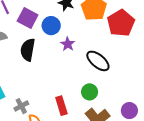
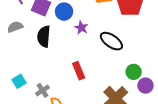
green circle: (90, 92) -> (134, 72), moved
red rectangle: (61, 106) -> (79, 71), moved

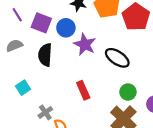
purple star: (81, 28) -> (85, 44), size x1.5
green circle: (134, 72) -> (128, 92), moved
cyan square: (19, 81) -> (23, 88), moved

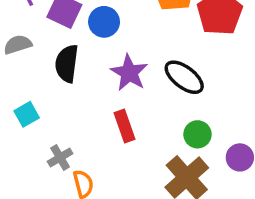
purple star: (85, 44) -> (129, 73), moved

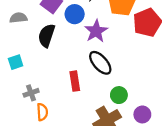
purple star: (129, 73) -> (96, 31), moved
black ellipse: (184, 77) -> (100, 63), moved

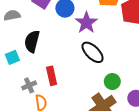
black semicircle: (46, 35) -> (32, 41), moved
red rectangle: (75, 81) -> (52, 76), moved

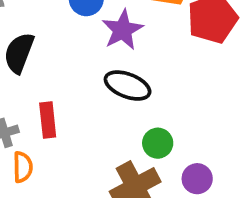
black ellipse: (93, 52) -> (128, 86), turned -30

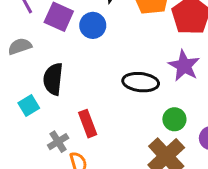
purple star: (123, 30) -> (184, 66), moved

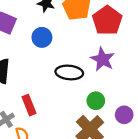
blue circle: (93, 25) -> (42, 37), moved

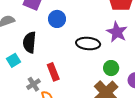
blue circle: (42, 37) -> (57, 19), moved

